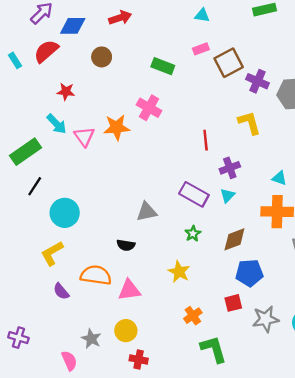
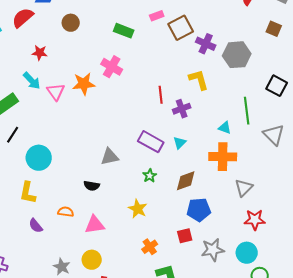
purple cross: (230, 168) -> (182, 109), moved
yellow L-shape: (52, 253) -> (28, 193), turned -50
orange semicircle: (96, 275) -> (66, 212), size x0.6

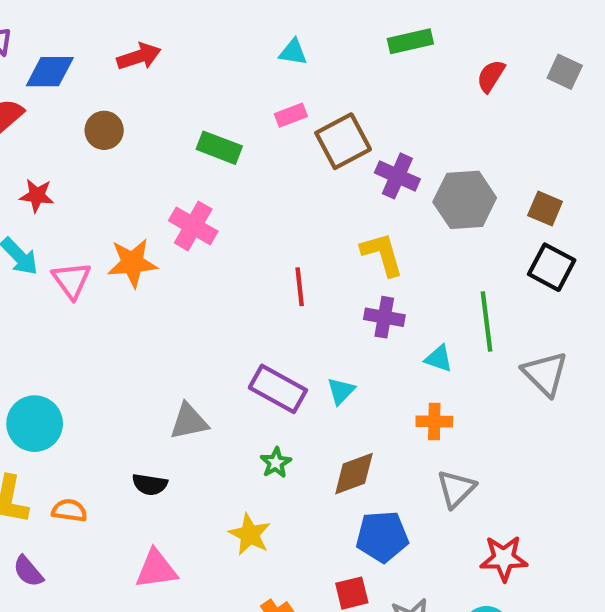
brown square: (274, 29) -> (545, 209), moved
purple cross: (182, 109) -> (384, 317), moved, turned 30
orange cross: (223, 157) -> (434, 421), size x0.6
gray triangle: (244, 188) -> (456, 489), moved
orange semicircle: (66, 212) -> (69, 511), moved

